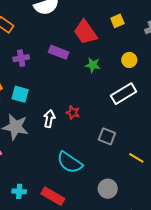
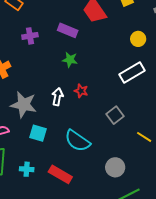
green star: (93, 65) -> (70, 60), moved
cyan square: (20, 94) -> (38, 133), moved
gray square: (107, 136) -> (115, 115), turned 30

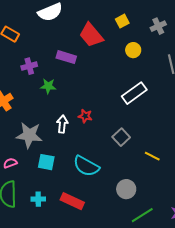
yellow circle: (138, 39) -> (133, 50), moved
green star: (70, 60) -> (48, 86), moved

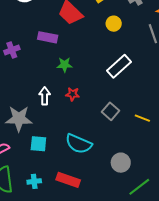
green star: (48, 86) -> (65, 65), moved
white arrow: (62, 124) -> (45, 96), moved
yellow line: (152, 156) -> (142, 118), moved

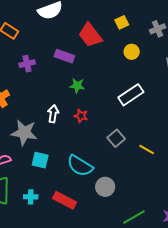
gray circle: (121, 163) -> (105, 187), moved

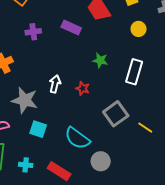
green star: (77, 86) -> (100, 60), moved
white rectangle: (131, 95) -> (134, 72), turned -45
gray square: (116, 138) -> (116, 114), size x1.4

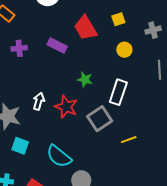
red star: (83, 88) -> (66, 107), size x1.6
gray square: (116, 114) -> (100, 119), moved
yellow line: (145, 128) -> (129, 140), moved, turned -56

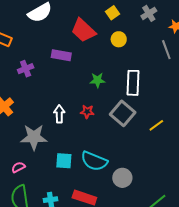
yellow circle: (124, 50) -> (119, 39), moved
red star: (66, 107) -> (87, 112), size x0.6
cyan square: (20, 146) -> (64, 161), moved

